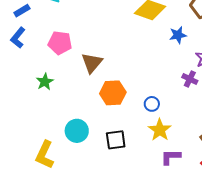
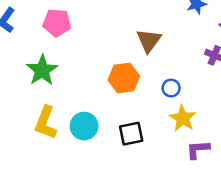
brown triangle: (92, 63) -> (149, 41), moved
green star: (45, 82) -> (42, 70), size x1.5
yellow L-shape: (45, 155) -> (46, 123), moved

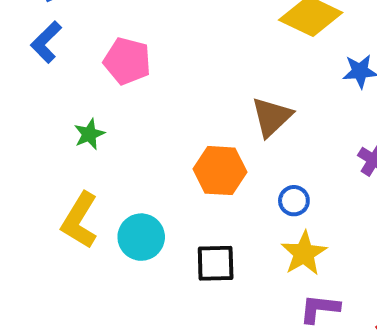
green star: (42, 70) -> (89, 134), size x0.6

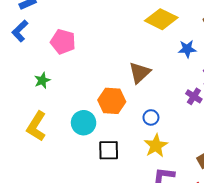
cyan circle: (141, 237) -> (84, 123), moved

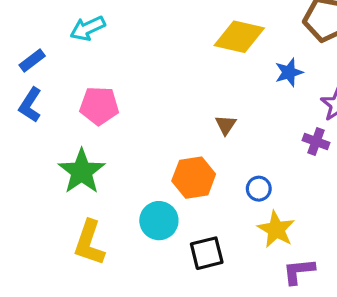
brown triangle: (140, 73) -> (226, 125), size x0.6
green star: (42, 80) -> (82, 172), size x1.8

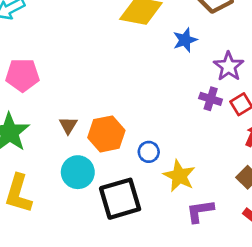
brown triangle: (226, 125) -> (68, 125), moved
blue circle: (259, 189) -> (149, 152), moved
black square: (207, 253) -> (120, 199), size x1.4

